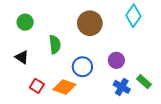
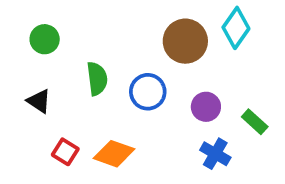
brown circle: (90, 23) -> (185, 41), moved
blue circle: (82, 67) -> (148, 92), moved
green rectangle: (144, 82) -> (255, 122), moved

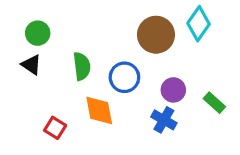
black triangle: (39, 101) -> (31, 65), moved
orange diamond: (114, 154) -> (99, 110), moved, turned 60
blue cross: (215, 154) -> (164, 120), moved

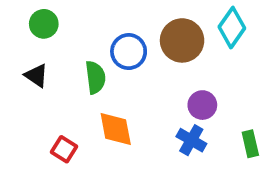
green circle: (38, 33) -> (44, 24), moved
blue circle: (124, 77) -> (129, 52), moved
green rectangle: (214, 103) -> (250, 144), moved, turned 35

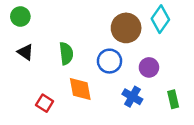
green circle: (44, 24) -> (20, 16), moved
blue circle: (129, 52) -> (109, 61), moved
purple circle: (202, 105) -> (149, 67), moved

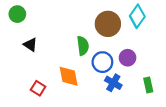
black triangle: (25, 52) -> (30, 45), moved
green semicircle: (66, 53) -> (83, 46), moved
blue circle: (109, 61) -> (102, 62), moved

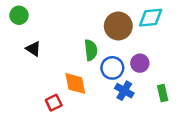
cyan diamond: (137, 16) -> (151, 18), turned 50
red square: (38, 88) -> (54, 103), moved, turned 32

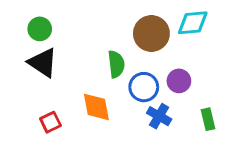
green circle: (19, 15) -> (40, 29), moved
black triangle: (33, 49) -> (43, 63), size x1.5
red square: (54, 103) -> (50, 122), moved

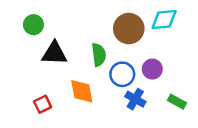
black triangle: (43, 63) -> (54, 53), moved, turned -32
green rectangle: (208, 119) -> (177, 102), turned -48

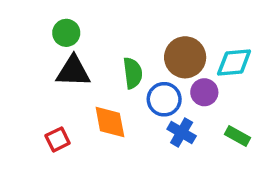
cyan diamond: (164, 19) -> (234, 63), moved
green circle: (33, 25) -> (66, 33), moved
brown circle: (129, 29) -> (185, 57), moved

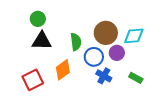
orange diamond: (110, 122) -> (63, 70), turned 65
red square: (58, 139) -> (33, 80), size x1.5

